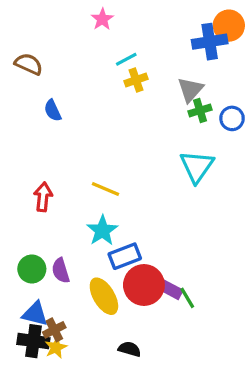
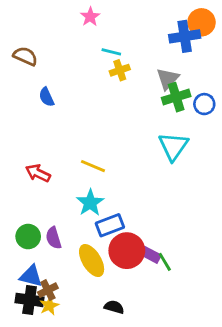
cyan line: (126, 59) -> (111, 52), turned 42
green cross: (200, 110) -> (176, 97), size x1.4
red arrow: (43, 197) -> (38, 173), turned -70

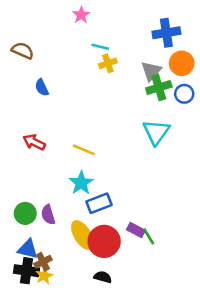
orange circle: (201, 22) -> (182, 63), moved
red arrow: (38, 173) -> (34, 142), moved
red circle: (127, 251) -> (104, 241), moved

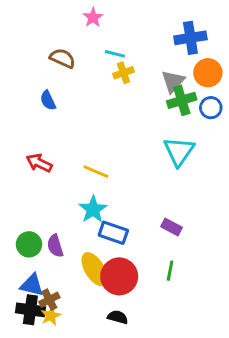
brown semicircle: (23, 51) -> (62, 58), moved
blue rectangle: (99, 203) -> (113, 233), turned 40
purple rectangle: (136, 230) -> (172, 227), moved
green line: (149, 236) -> (170, 271), turned 42

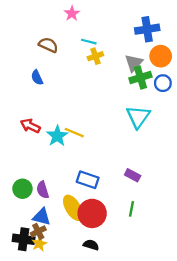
cyan star: (93, 209) -> (57, 136), moved
blue triangle: (32, 285) -> (42, 217), moved

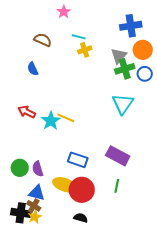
purple rectangle: (133, 175) -> (118, 156), size x1.6
yellow ellipse: (73, 208) -> (65, 185), turned -40
brown cross: (38, 231) -> (34, 206), turned -32

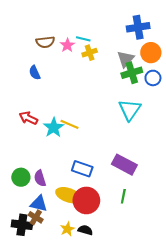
pink star: (64, 12) -> (67, 45), moved
brown semicircle: (43, 40) -> (45, 42), turned 150
yellow star: (35, 217) -> (67, 229), moved

